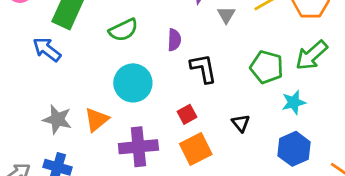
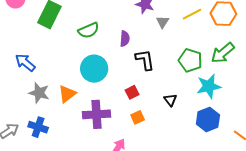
blue arrow: (47, 49) -> (25, 63), moved
cyan star: (294, 102) -> (209, 86), size x1.4
orange square: (196, 149) -> (138, 117), size x0.6

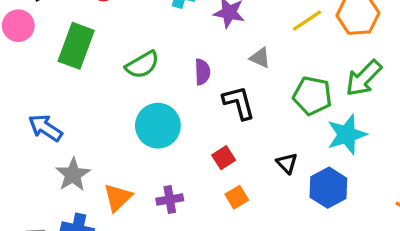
gray triangle: (163, 22) -> (260, 58), moved, turned -32
gray star: (39, 93) -> (73, 175), turned 30
orange triangle: (67, 94) -> (118, 197), moved
purple cross: (97, 114) -> (170, 199), size x0.6
blue hexagon: (208, 120) -> (328, 188), moved

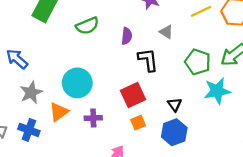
cyan circle: (158, 126) -> (77, 83), moved
red square: (224, 158) -> (133, 95), size x1.6
blue hexagon: (328, 188) -> (174, 132), moved

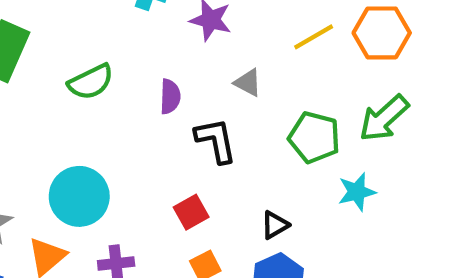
cyan star: (217, 91) -> (357, 192), size x0.7
red square: (133, 95) -> (191, 212), size x0.7
black triangle: (175, 105) -> (275, 225), turned 40

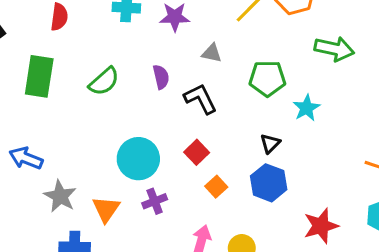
green arrow: (384, 118) -> (334, 49), moved, turned -111
cyan circle: (79, 196) -> (138, 159), moved
black triangle: (275, 225) -> (270, 144), moved

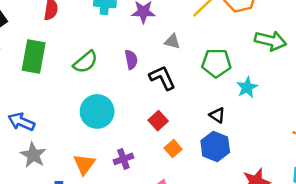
black triangle: (270, 144) -> (217, 115), turned -42
cyan circle: (138, 159) -> (97, 111), moved
gray star: (60, 196) -> (33, 155), moved

